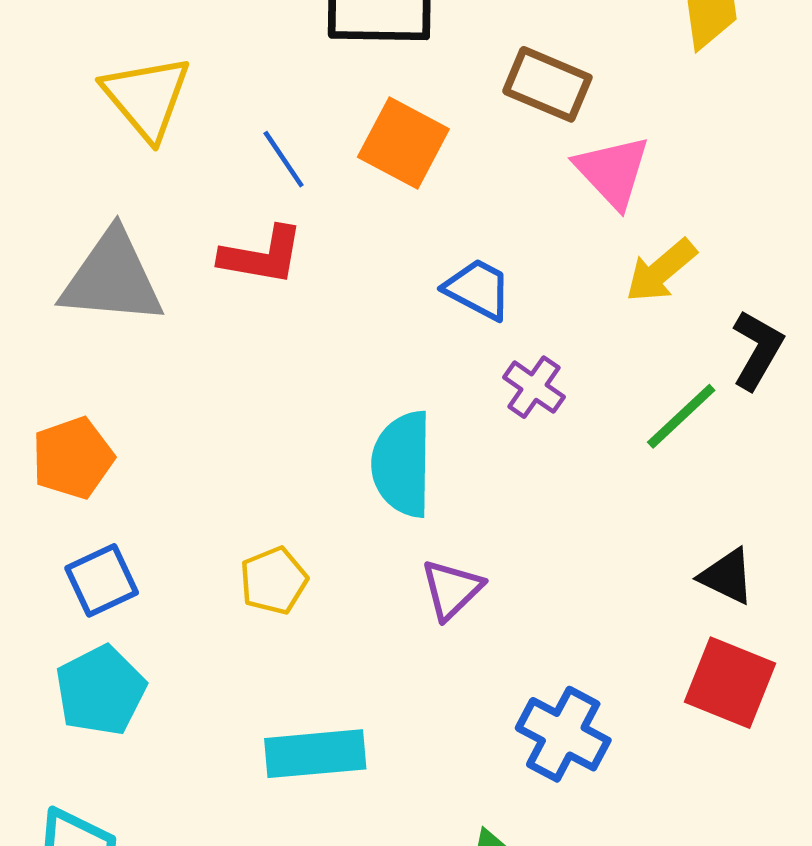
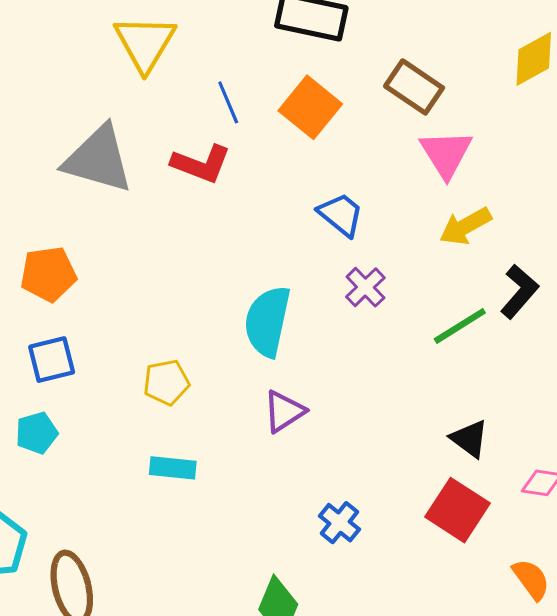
cyan pentagon: (101, 691) -> (37, 433), size x0.7
blue cross: (563, 734) -> (339, 523), size x0.7
cyan rectangle: (315, 754) -> (173, 468), moved, size x0.7

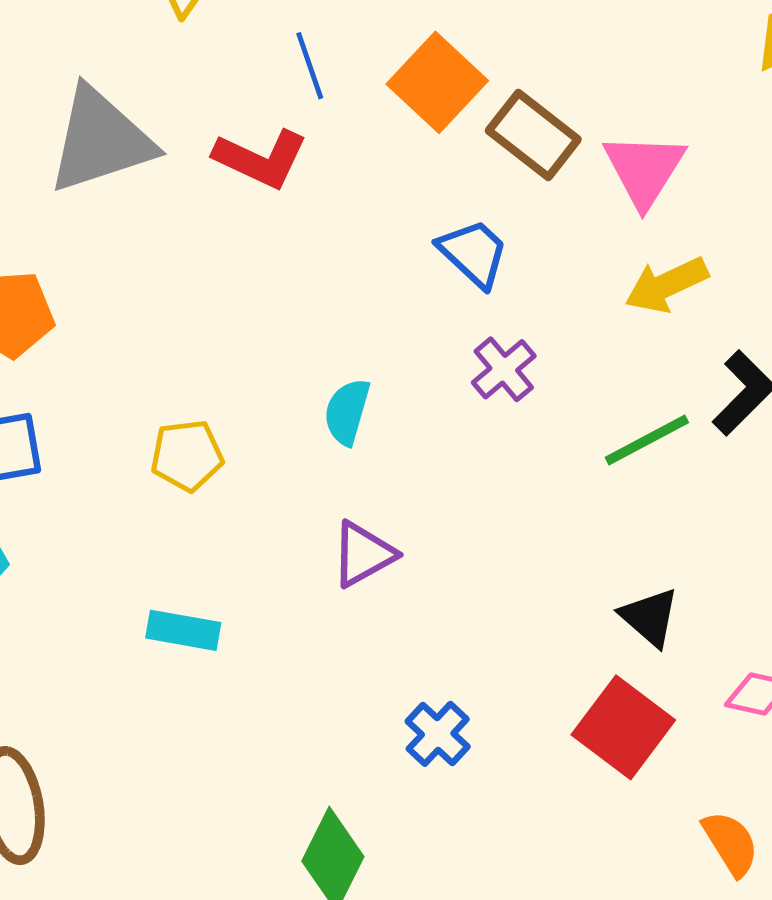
brown rectangle: (414, 87) -> (533, 135), moved
gray triangle: (98, 159) -> (101, 140), turned -38
cyan semicircle: (267, 321) -> (347, 412), size x0.6
yellow pentagon: (166, 382) -> (187, 455), moved

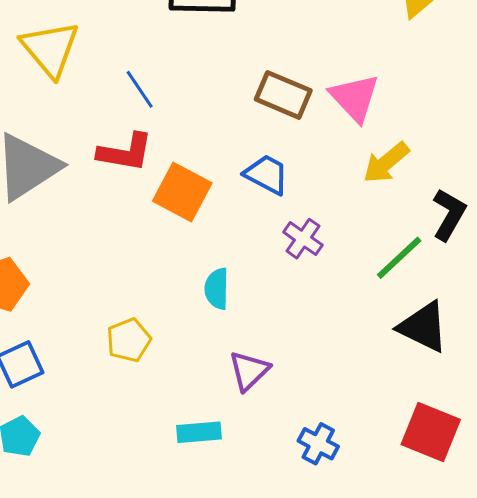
orange square: (437, 82) -> (182, 192), moved
black triangle: (650, 617) -> (423, 327), moved, size x1.4
cyan rectangle: (183, 630) -> (199, 432), moved
blue cross: (438, 734) -> (318, 444), moved

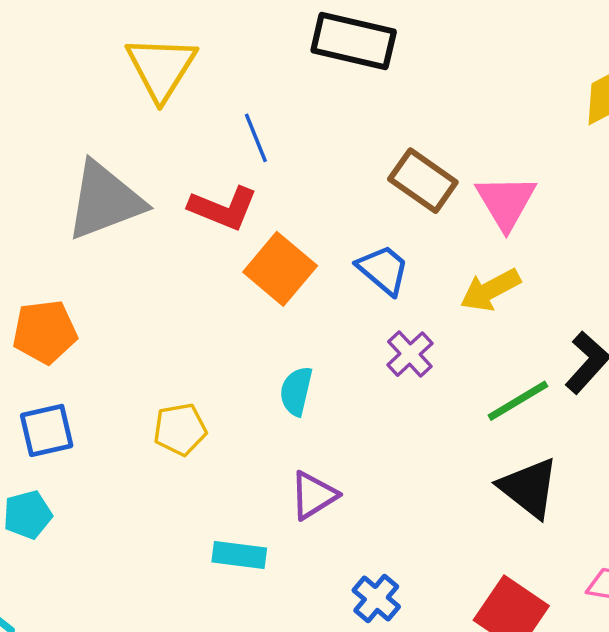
yellow arrow: (386, 163) -> (490, 290), moved

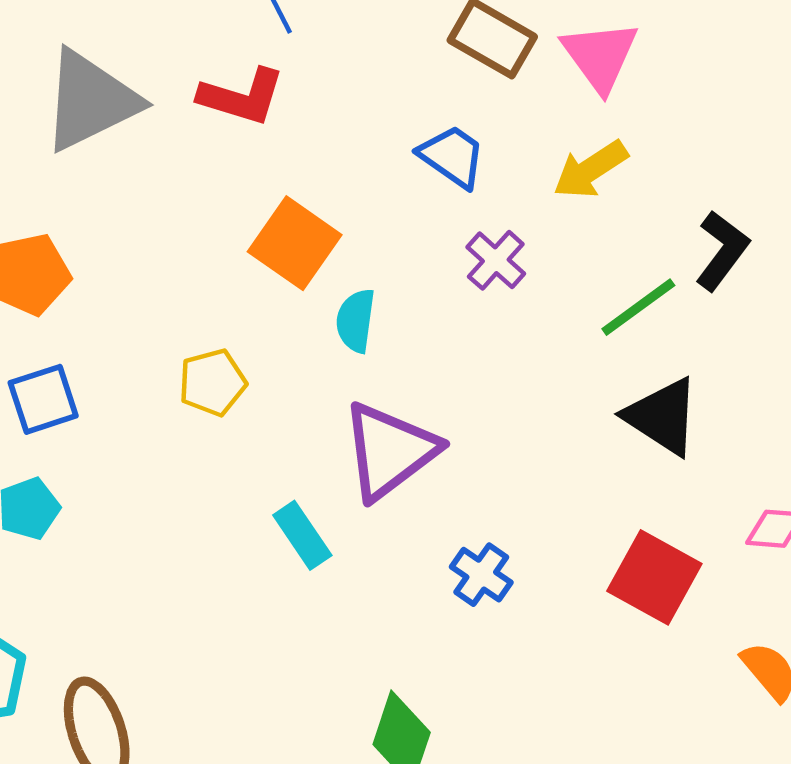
orange square: (280, 269) -> (295, 243), moved
purple triangle: (313, 495) -> (389, 451), size x1.6
cyan rectangle: (239, 555) -> (302, 535), turned 54

